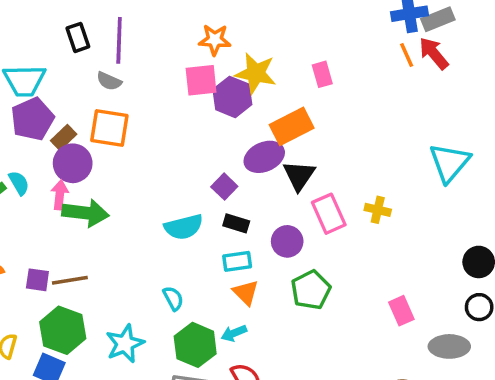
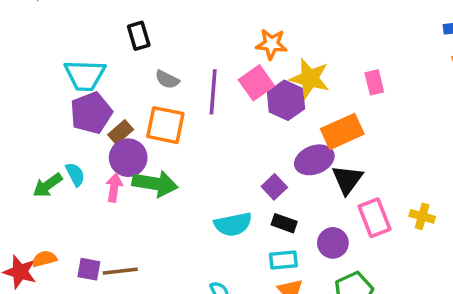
purple line: (119, 40) -> (213, 92), moved
pink square: (201, 80) -> (256, 83), turned -32
green arrow: (85, 213) -> (155, 184), moved

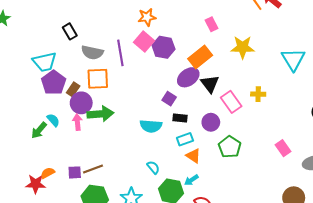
yellow star: (310, 78) -> (243, 47), moved
gray semicircle: (167, 79) -> (92, 52), size x1.5
cyan semicircle: (233, 224) -> (151, 126), turned 30

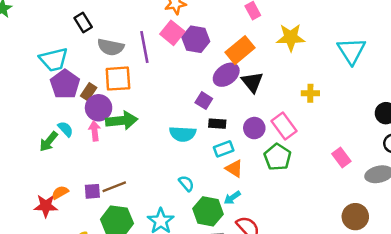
pink rectangle: (231, 102) -> (284, 126), moved

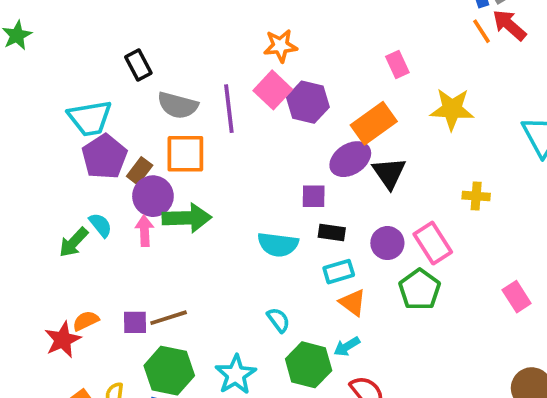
purple square: (204, 101) -> (314, 196), turned -35
red star: (46, 206) -> (63, 340), turned -30

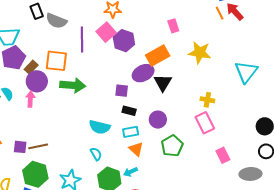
gray semicircle: (178, 105) -> (56, 21), moved
green arrow: (187, 218) -> (73, 85), moved
pink rectangle: (433, 243) -> (205, 123), moved
cyan semicircle: (278, 244) -> (100, 127), moved

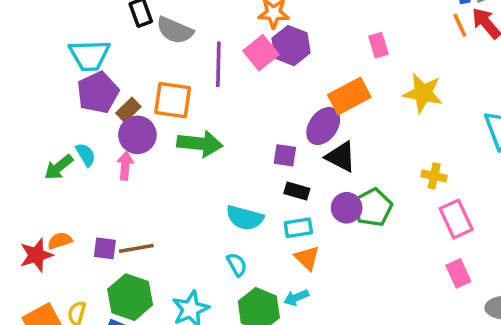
purple hexagon: (124, 41) -> (291, 46), moved
purple ellipse: (143, 73) -> (323, 126), turned -30
black triangle: (163, 83) -> (341, 157), moved, turned -36
pink rectangle: (205, 123) -> (456, 219), moved
green pentagon: (172, 146) -> (373, 207), moved

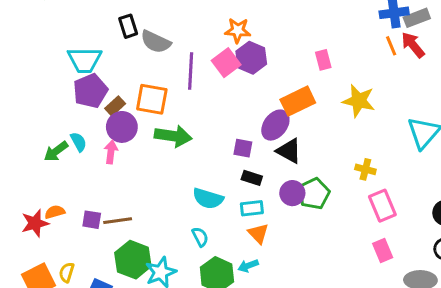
green hexagon: (130, 297) -> (133, 260), moved

